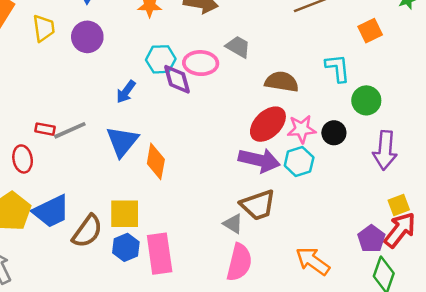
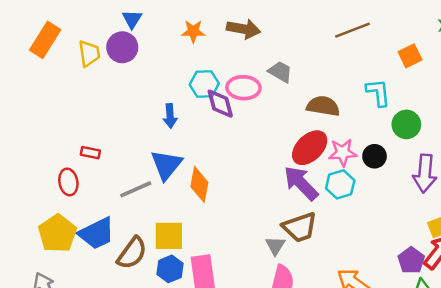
purple circle: (87, 37) -> (122, 47), moved
blue arrow: (126, 92) -> (170, 116), turned -40
gray line: (70, 130) -> (136, 189), moved
purple arrow: (259, 160) -> (301, 183), turned -147
gray triangle: (233, 224) -> (275, 246), turned 30

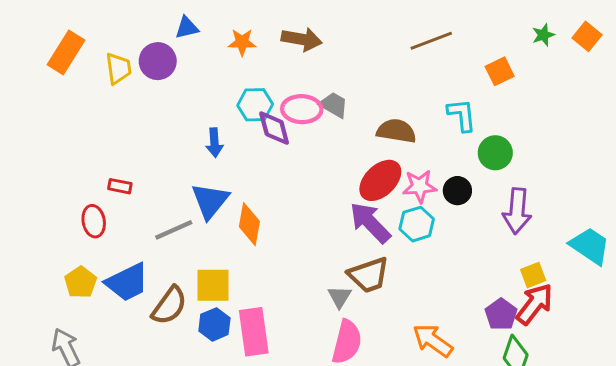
blue triangle: (132, 19) -> (187, 28), moved, turned 45
gray trapezoid: (280, 72) -> (334, 105), moved
yellow pentagon: (57, 233) -> (81, 282), size x0.7

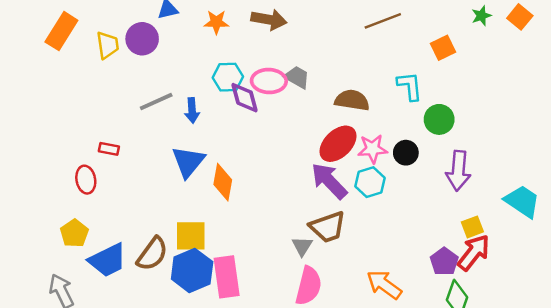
gray line: (174, 230) -> (156, 101), moved
blue trapezoid: (127, 282) -> (108, 260), moved
blue hexagon: (214, 324) -> (192, 270), size x1.5

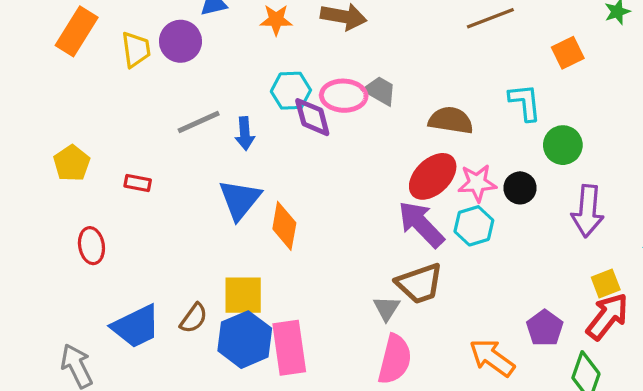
red ellipse: (86, 180) -> (91, 246), moved
yellow pentagon: (74, 233) -> (72, 163), moved
brown semicircle: (152, 254) -> (194, 318), size x0.7
purple pentagon: (444, 262) -> (545, 328), moved

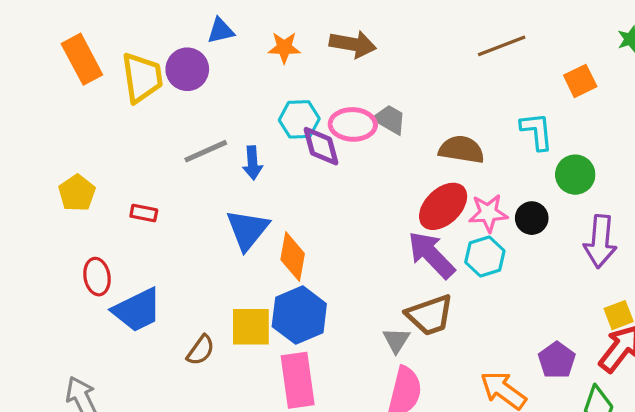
orange rectangle: (77, 31) -> (82, 59), turned -60
yellow trapezoid: (136, 49) -> (142, 78), size x1.4
blue trapezoid: (136, 326) -> (137, 310), moved
blue hexagon: (245, 340) -> (299, 315), moved

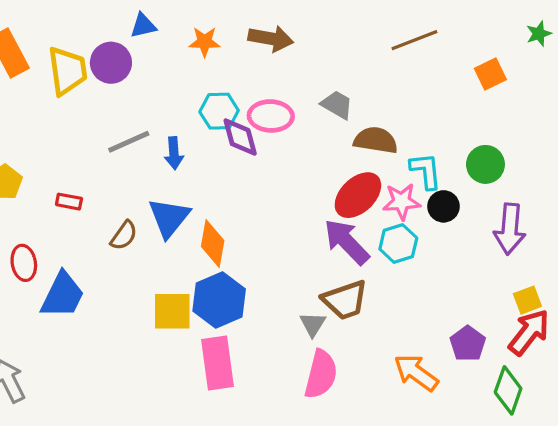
gray trapezoid: (390, 119) -> (337, 105), moved
cyan L-shape: (537, 131) -> (426, 171), moved
blue trapezoid: (137, 310) -> (63, 295), turned -38
brown semicircle: (201, 350) -> (124, 235), moved

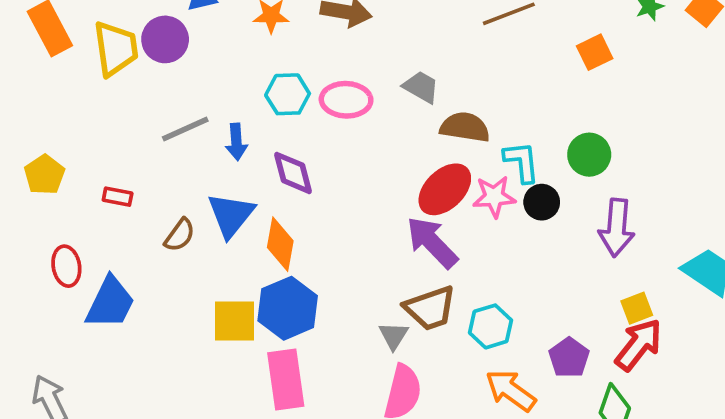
purple diamond: (240, 137) -> (293, 173), moved
cyan hexagon: (398, 244) -> (490, 326), moved

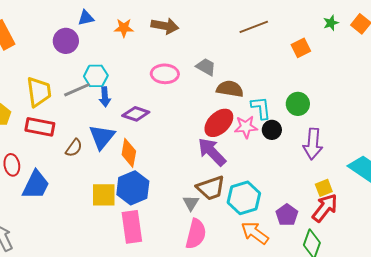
yellow trapezoid: (116, 49) -> (39, 92), moved
cyan hexagon: (288, 94) -> (96, 76), moved
purple diamond: (293, 173) -> (136, 114), turned -56
red rectangle: (118, 197) -> (40, 127), size x1.8
cyan hexagon: (490, 326) -> (244, 198), size x1.4

